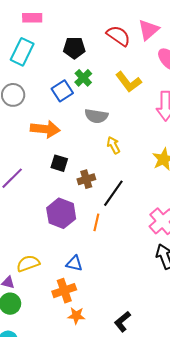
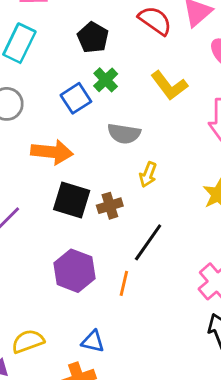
black pentagon: (74, 48) -> (93, 38), turned 30
yellow arrow: (113, 145) -> (148, 175), turned -132
black square: (59, 163) -> (72, 200), size x1.5
brown cross: (86, 179) -> (110, 206), moved

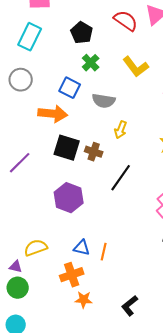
blue square: (76, 98) -> (70, 88), moved, turned -30
brown cross: (110, 206) -> (94, 152), turned 36
orange line: (124, 283) -> (104, 252), moved

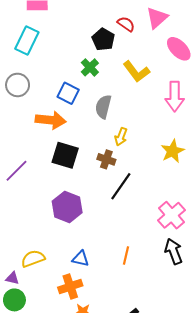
red semicircle: (126, 21) -> (126, 24), size x0.7
black pentagon: (82, 33) -> (103, 40), moved
gray semicircle: (104, 101) -> (103, 107), turned 95
brown cross: (94, 152) -> (106, 159), moved
orange line: (104, 252) -> (126, 255), moved

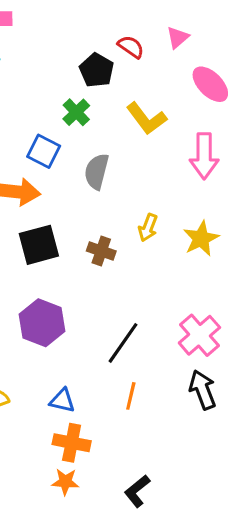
pink triangle: (157, 18) -> (178, 37), size x0.7
yellow arrow: (121, 137) -> (148, 228), moved
black square: (65, 155) -> (39, 245), turned -32
black line: (121, 186) -> (123, 343), moved
orange cross: (70, 286) -> (72, 443), moved, turned 30

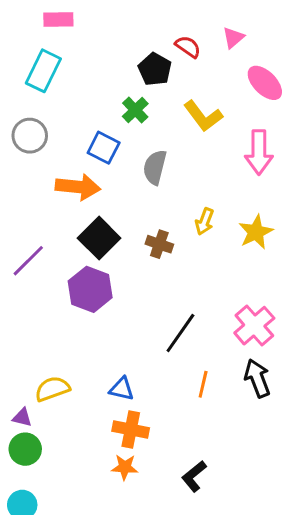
black square: (39, 245) -> (99, 238), turned -30
purple hexagon: (42, 323) -> (90, 289), moved
orange line: (131, 396) -> (203, 384), moved

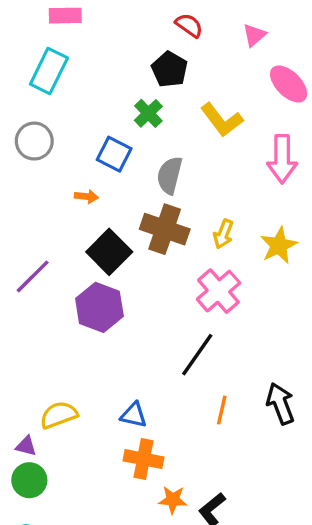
red semicircle: (188, 47) -> (189, 25), moved
orange arrow: (78, 187) -> (86, 197), size x0.5
brown cross: (159, 244) -> (165, 229), moved, size x1.6
pink cross: (254, 326) -> (218, 291), moved
orange star: (125, 467) -> (173, 500), moved

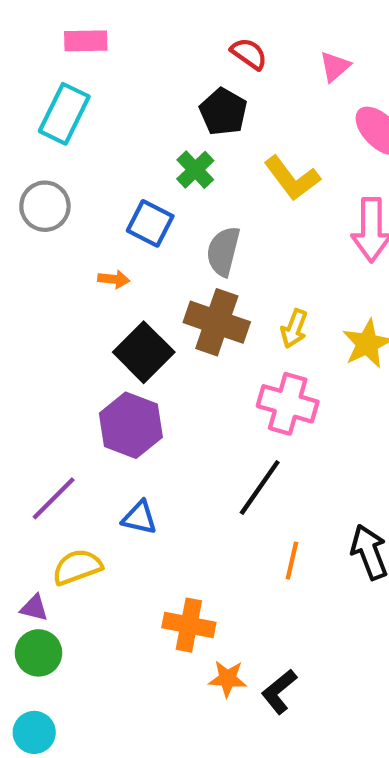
purple line: (33, 276) -> (54, 498), moved
pink cross: (218, 291) -> (288, 404), turned -33
blue triangle: (134, 415) -> (139, 518), moved

